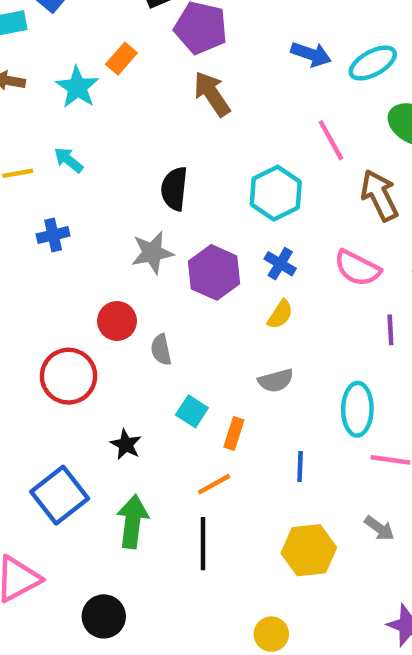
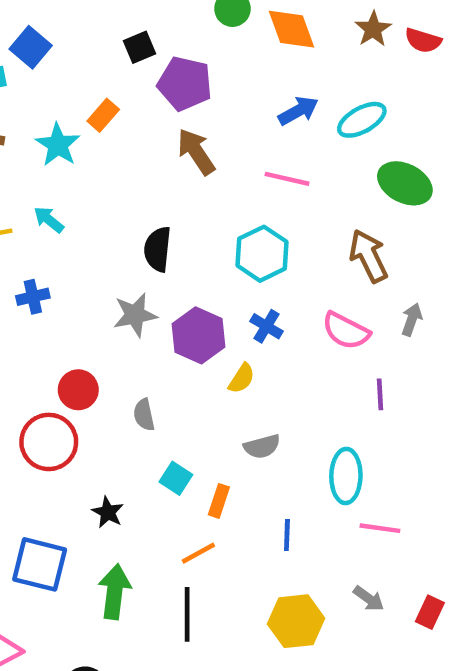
blue arrow: (311, 54) -> (298, 111), turned -48
pink line: (331, 140) -> (287, 179), moved, turned -48
yellow semicircle: (280, 314) -> (242, 378), moved
red circle: (117, 321) -> (78, 390), moved
blue square: (60, 495) -> (40, 564), turned -38

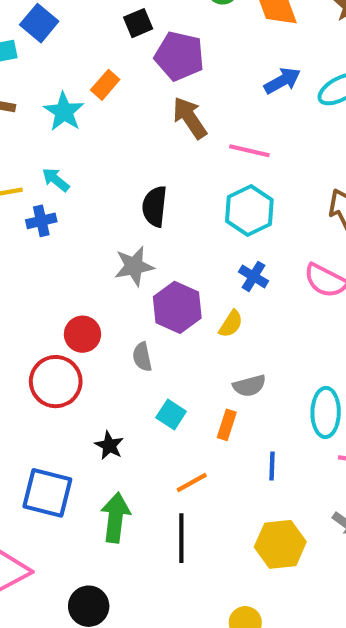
pink line: (287, 179) -> (249, 151), moved
blue cross: (33, 297) -> (41, 221), moved
purple hexagon: (198, 335) -> (177, 307), moved
orange rectangle: (219, 501) -> (227, 425), moved

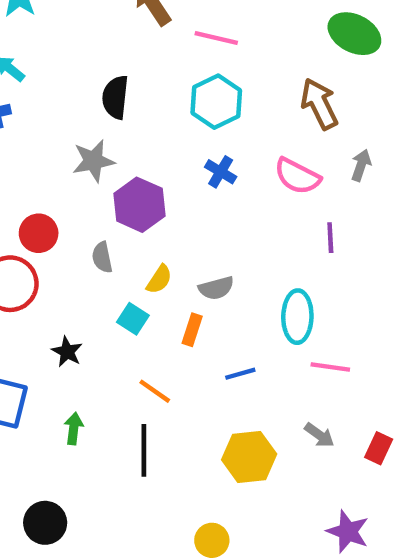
yellow semicircle: (231, 324) -> (159, 279), moved
blue line: (272, 466) -> (240, 374), turned 72
orange line: (192, 483) -> (155, 391), turned 64
green arrow: (115, 518) -> (74, 428), size x0.6

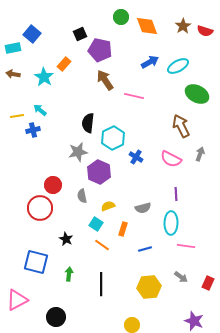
cyan hexagon: (216, 102) -> (113, 138), moved
purple line: (330, 238) -> (176, 194), moved
yellow semicircle: (159, 279) -> (108, 206), turned -144
gray semicircle: (216, 288) -> (143, 208), moved
orange line: (155, 391) -> (102, 245), moved

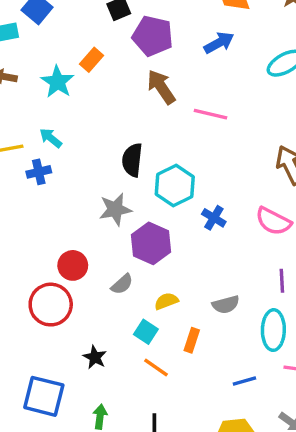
blue arrow: (150, 62) -> (219, 43), moved
gray semicircle: (82, 196) -> (122, 284), turned -120
blue line: (145, 249) -> (244, 381), moved

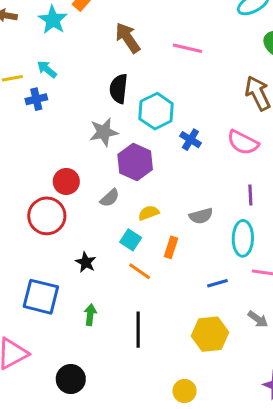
brown arrow: (161, 87) -> (128, 38), moved

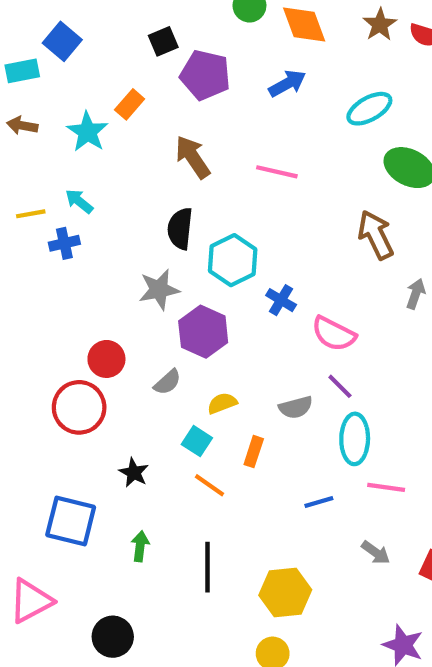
pink semicircle: (243, 143) -> (334, 334), moved
purple line: (250, 195) -> (340, 386), moved, turned -42
yellow hexagon: (210, 334) -> (285, 592), moved

